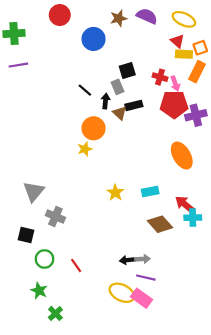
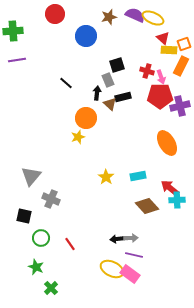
yellow ellipse: (184, 19) -> (153, 18), moved
black line: (85, 90) -> (66, 83), moved

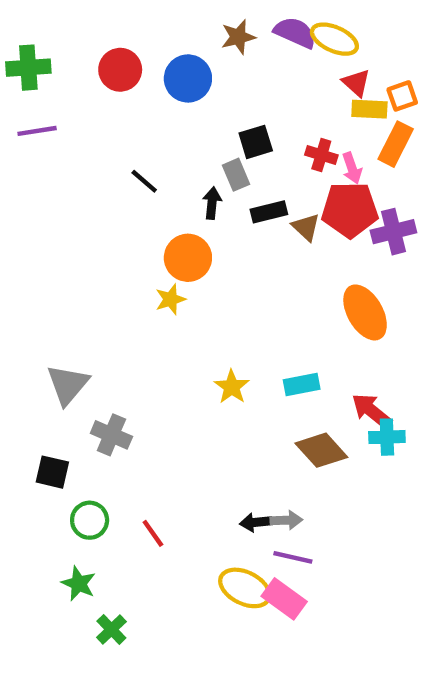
red circle: (55, 14) -> (120, 70), moved
brown triangle: (110, 104) -> (306, 227), moved

